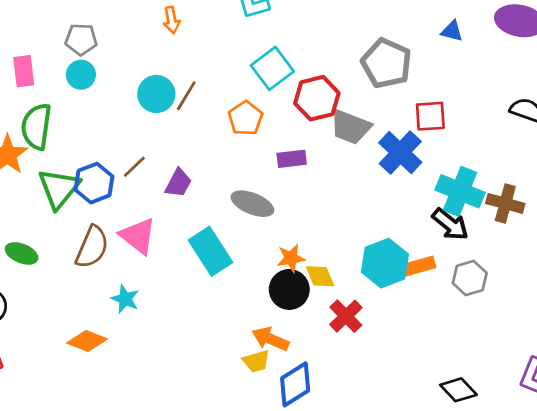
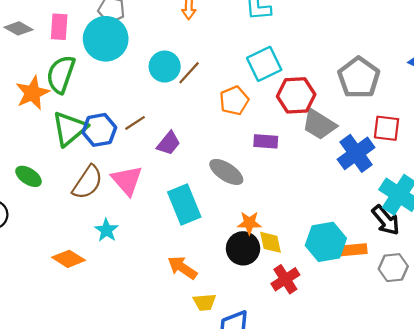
cyan circle: (81, 75) -> (106, 39), size x1.8
orange arrow: (270, 339) -> (182, 268), moved

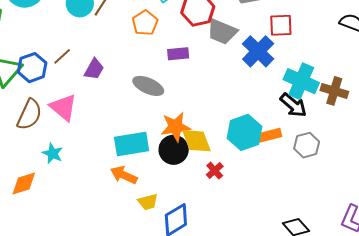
cyan rectangle: (184, 204) -> (132, 144), moved, turned -68
orange star: (249, 223) -> (175, 127), size x1.4
yellow diamond: (270, 242) -> (197, 141), size x1.4
orange diamond: (69, 259) -> (24, 184), turned -40
red cross: (285, 279) -> (215, 171), size x0.7

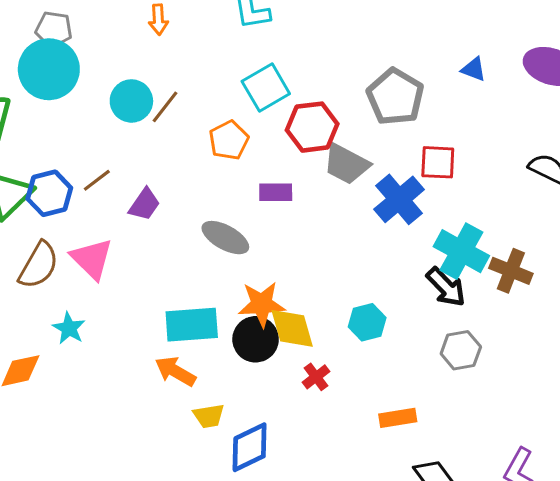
cyan hexagon: (244, 132) -> (367, 322), size x0.7
orange rectangle: (270, 135) -> (398, 418), moved

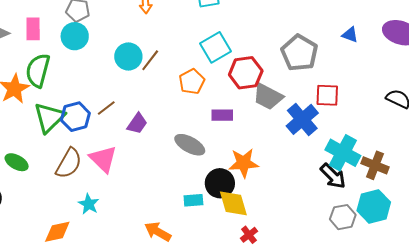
cyan circle: (49, 69) -> (75, 36), size x0.7
orange star: (262, 304) -> (244, 163), moved
cyan hexagon: (367, 322) -> (374, 206), moved, size x1.4
cyan rectangle: (192, 325) -> (193, 200), moved, size x0.6
black circle: (256, 339) -> (220, 183), moved

